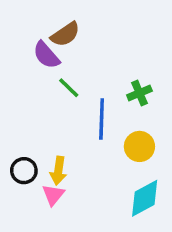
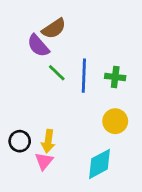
green cross: (139, 93) -> (115, 77), turned 30
blue line: (102, 119) -> (84, 76), moved
cyan diamond: (145, 198) -> (100, 164), moved

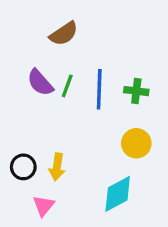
purple semicircle: (38, 46) -> (40, 83), moved
green line: (57, 73) -> (67, 86), turned 66
pink triangle: (44, 161) -> (44, 206), moved

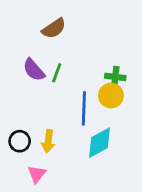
blue line: (99, 89) -> (84, 108), moved
yellow circle: (136, 143) -> (111, 96), moved
cyan diamond: (118, 194) -> (100, 143), moved

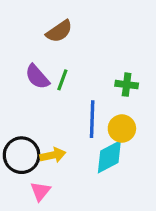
yellow circle: (111, 96) -> (122, 129), moved
black circle: (20, 141) -> (22, 155), size x1.5
yellow arrow: (48, 141) -> (53, 155), turned -110

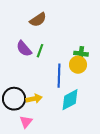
yellow circle: (122, 129) -> (78, 65), moved

